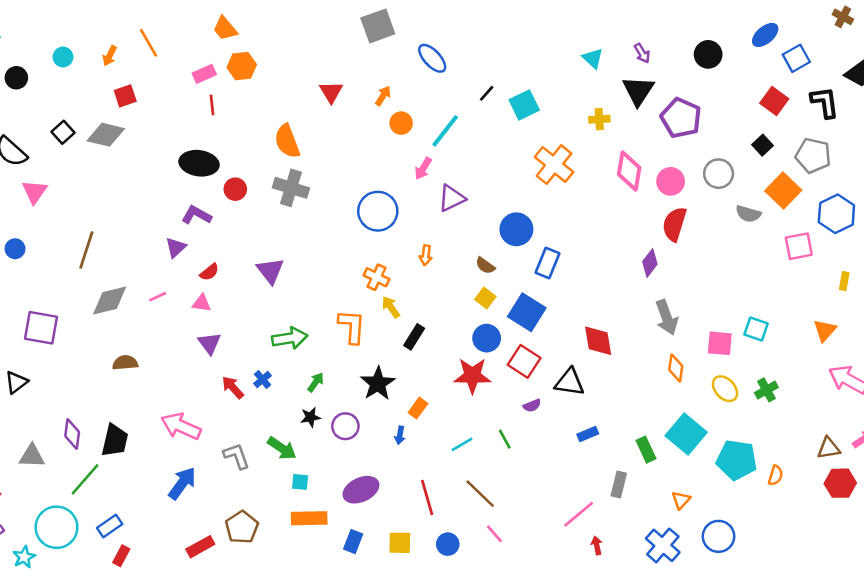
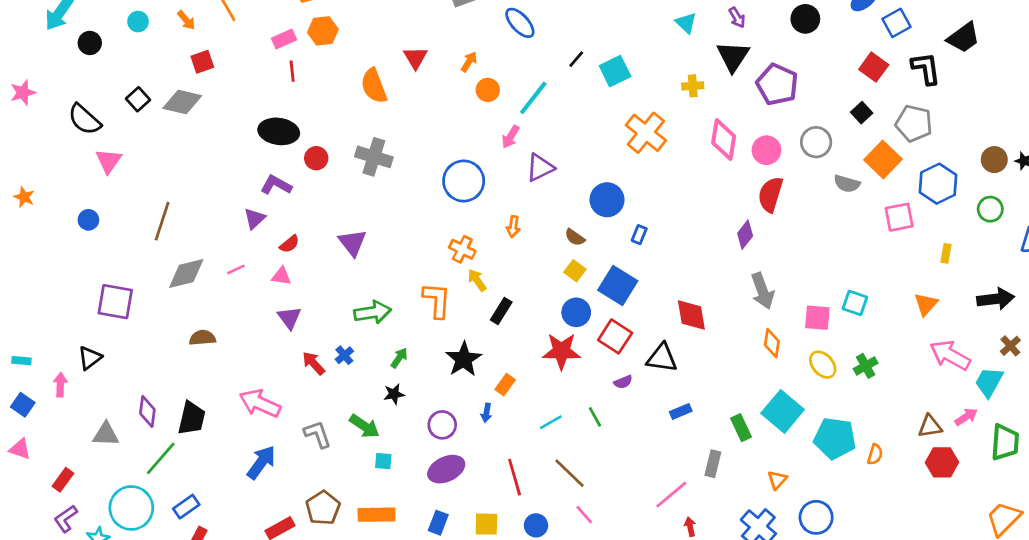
orange arrow: (110, 56) -> (186, 20), turned -66
orange semicircle: (287, 141) -> (374, 86), moved
blue rectangle: (548, 263) -> (639, 235), size x0.6
purple circle: (345, 426) -> (442, 425), moved
orange rectangle: (309, 518) -> (377, 515), moved

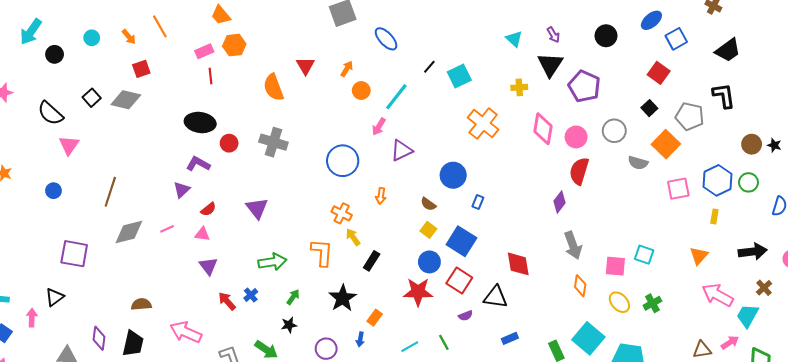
black L-shape: (926, 68) -> (724, 96), moved
blue hexagon: (938, 184) -> (718, 180), moved
brown semicircle: (202, 338) -> (141, 304), moved

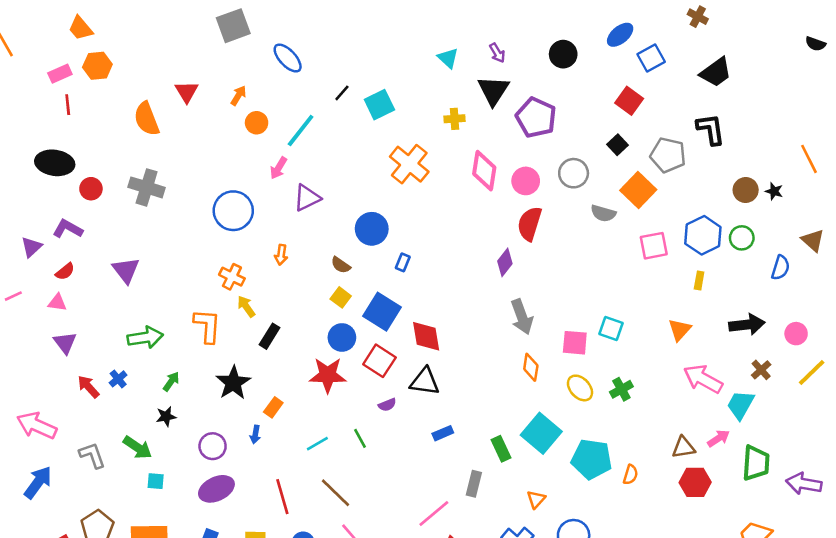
purple L-shape: (198, 164) -> (68, 229), moved
red diamond: (518, 264) -> (426, 336), moved

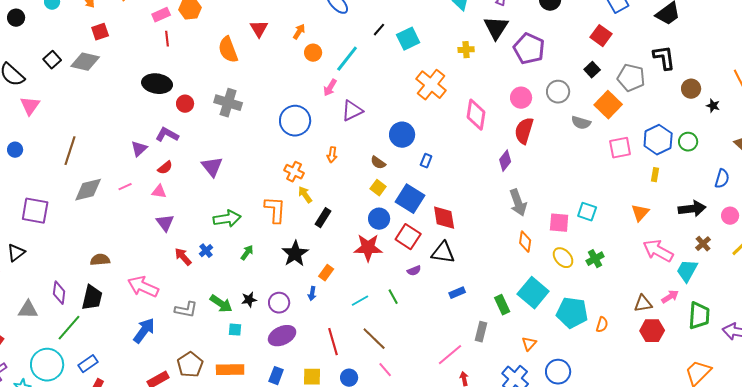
pink diamond: (484, 171) -> (476, 115), moved
brown circle: (746, 190) -> (691, 89), moved
blue semicircle: (781, 268) -> (722, 179), moved
black star: (166, 416) -> (249, 300), moved
gray L-shape: (92, 455) -> (186, 310), turned 120

